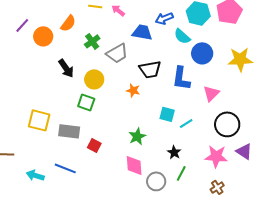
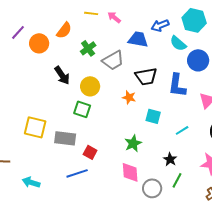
cyan square: (167, 114) -> (153, 116), moved
blue line: (65, 168) -> (77, 173), moved, turned -40

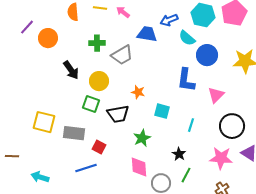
orange semicircle: (64, 30) -> (73, 12), moved, turned 138
green cross: (88, 48) -> (97, 43), turned 35
black trapezoid: (146, 76) -> (118, 114), moved
cyan line: (182, 130) -> (191, 125), turned -40

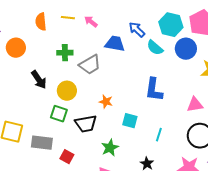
blue arrow: (169, 20) -> (137, 30), turned 66
blue circle: (207, 55) -> (186, 49), moved
pink triangle: (216, 95) -> (195, 105), moved, turned 36

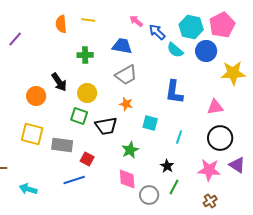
pink arrow: (91, 22) -> (136, 21), moved
blue trapezoid: (115, 44) -> (122, 46), moved
orange circle: (16, 48) -> (36, 96), moved
gray trapezoid: (90, 65) -> (126, 75), moved

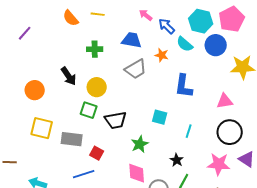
orange semicircle: (61, 24) -> (71, 18), turned -36
orange circle: (36, 96) -> (35, 90), moved
orange star: (126, 104) -> (162, 55), moved

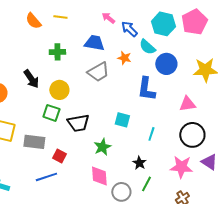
blue circle: (216, 45) -> (166, 64), moved

